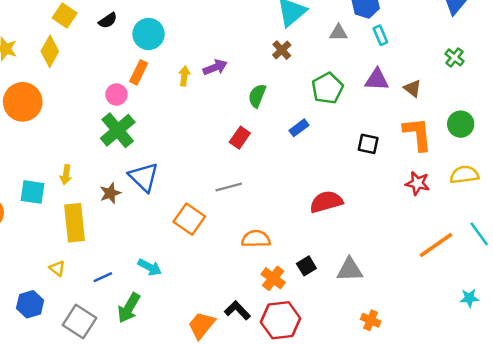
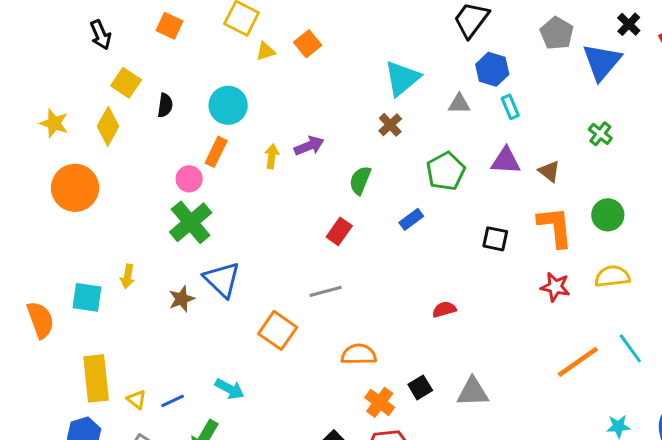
black semicircle: (108, 20) -> (165, 105), moved, turned -48
red semicircle: (326, 202) -> (444, 309), size x0.6
yellow rectangle: (74, 223) -> (96, 378), moved
yellow triangle: (57, 268) -> (137, 399), moved

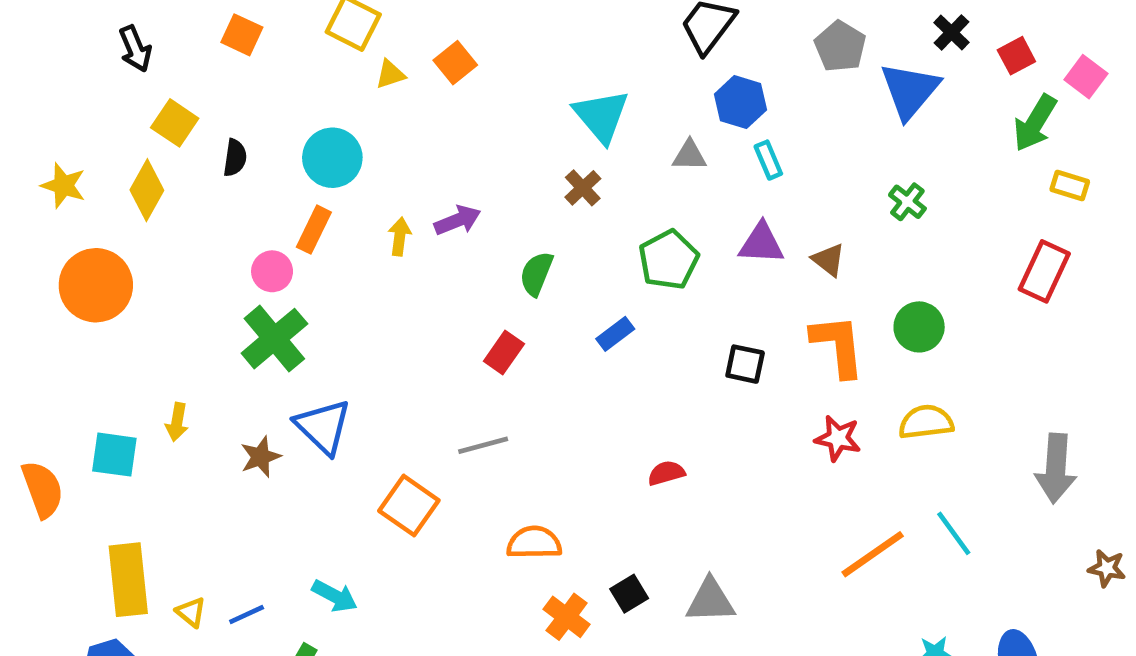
cyan triangle: (402, 78) -> (601, 116), turned -30

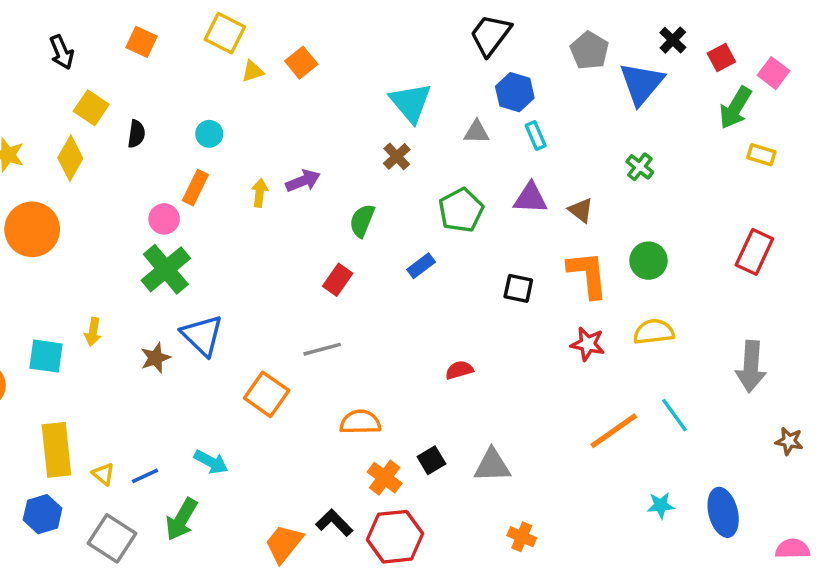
cyan circle: (332, 158) -> (209, 134), size x0.6
red rectangle: (1044, 271) -> (754, 252), moved

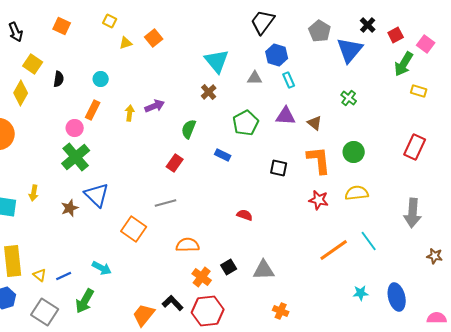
yellow square: (225, 33) -> (110, 21), size x0.6
blue rectangle: (421, 266) -> (223, 155), turned 63
red semicircle: (459, 370) -> (245, 215), turned 35

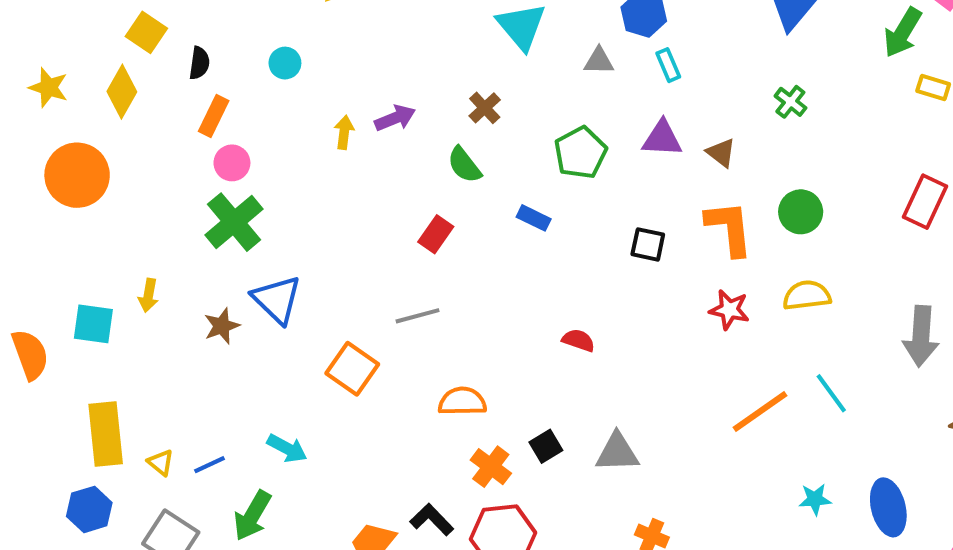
brown cross: (209, 92) -> (485, 108), moved
orange rectangle: (93, 110) -> (214, 116), moved
green semicircle: (189, 129) -> (464, 165), turned -60

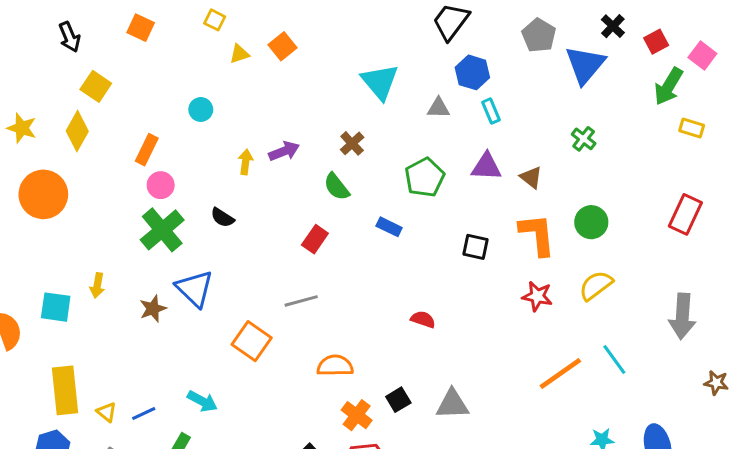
black semicircle: (199, 63) -> (222, 218), moved, turned 115
yellow semicircle: (807, 295) -> (596, 285), turned -30

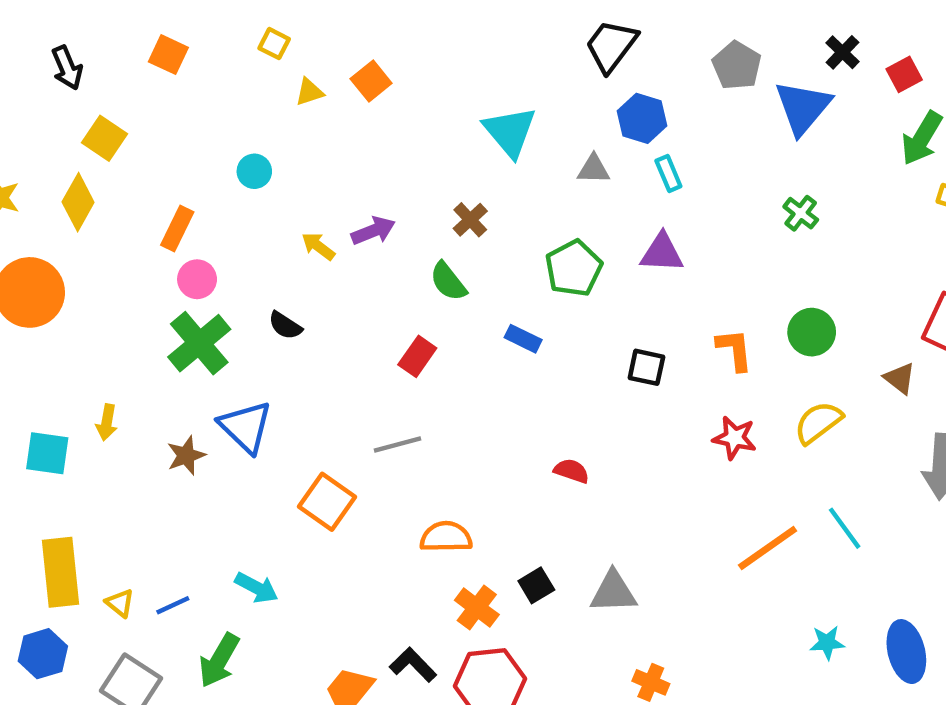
yellow arrow: (246, 162) -> (318, 246), turned -60
brown triangle: (531, 177) -> (900, 378), moved
orange L-shape: (537, 235) -> (735, 350), size x0.7

